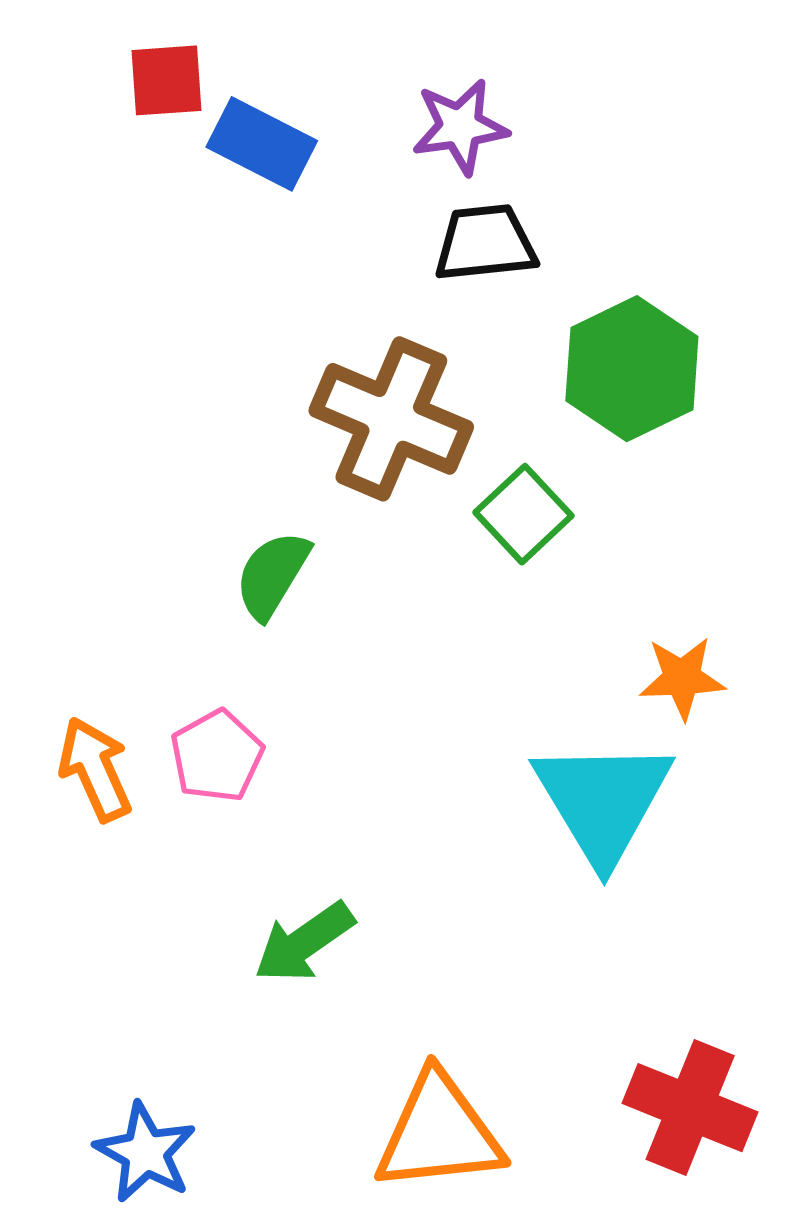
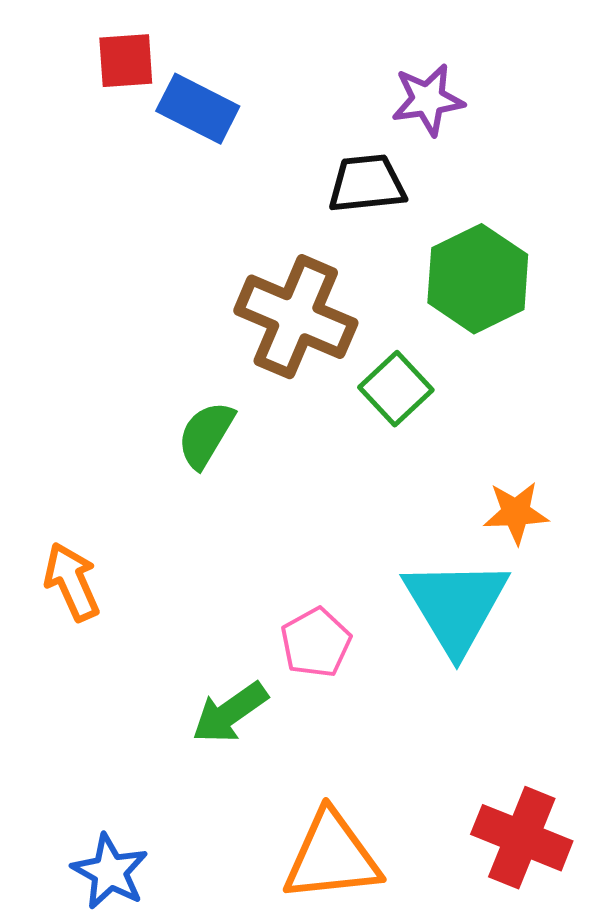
purple star: (460, 127) -> (428, 100), moved
pink pentagon: (217, 756) -> (316, 643), moved

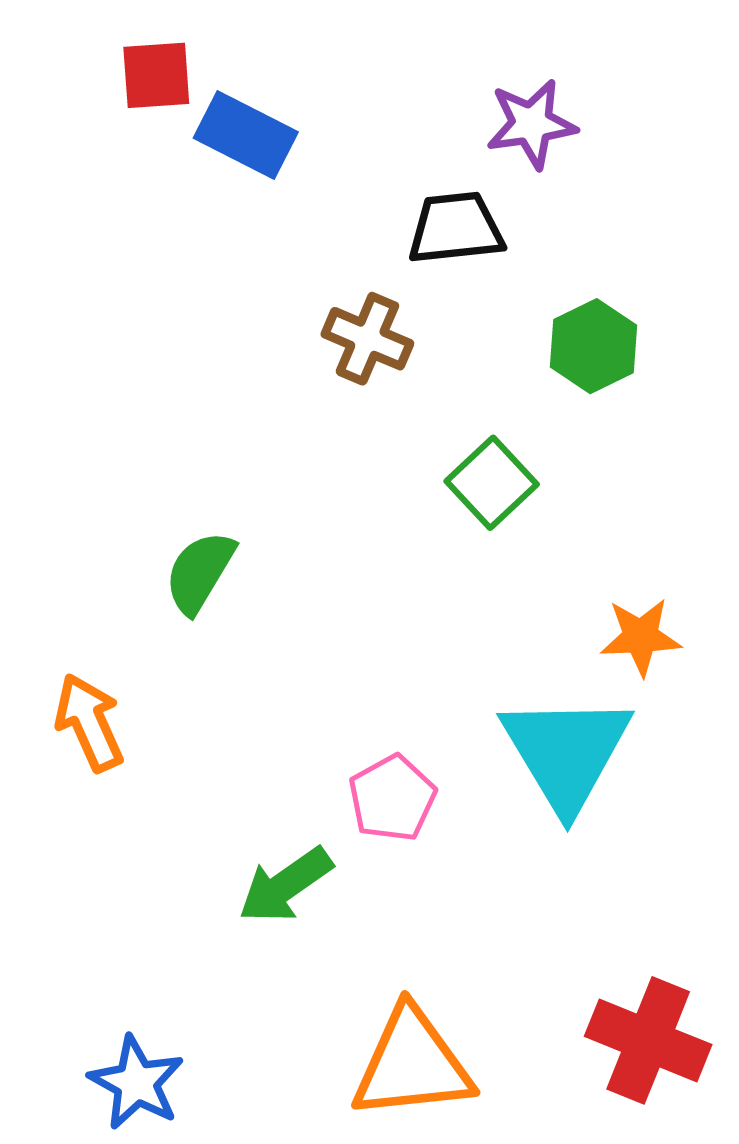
green hexagon: (478, 279) -> (593, 346), size x0.7
brown cross: (296, 317) -> (367, 339), moved, size x0.6
green semicircle: (206, 435) -> (200, 572), moved

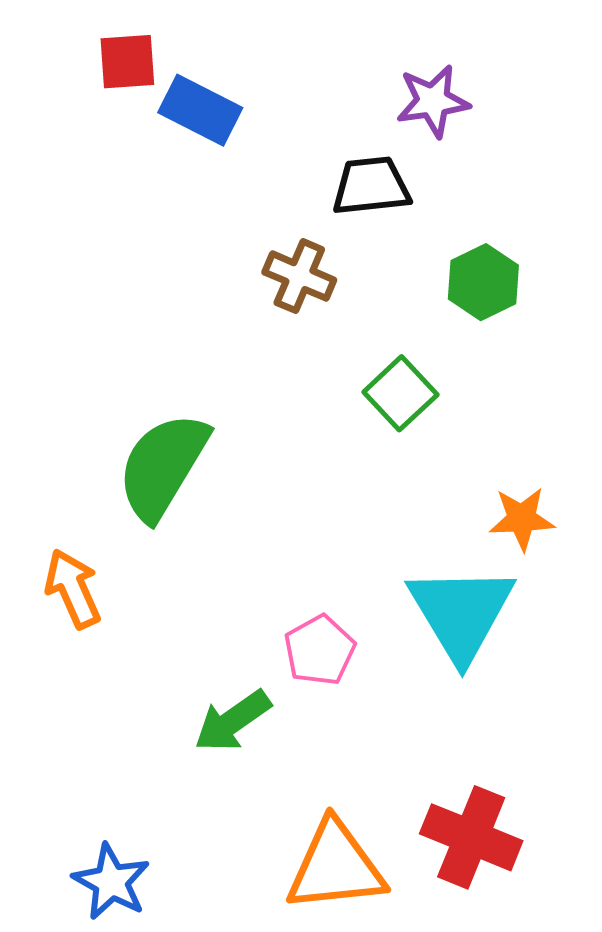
green semicircle: (200, 572) -> (163, 466), size x1.6
red cross: (648, 1040) -> (471, 837), moved

